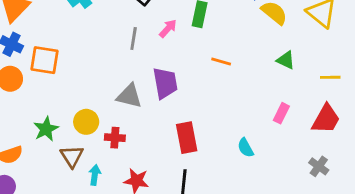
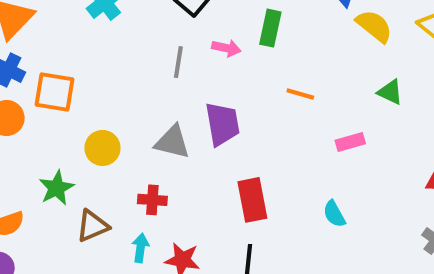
pink arrow: (168, 29) -> (226, 48), turned 60
pink rectangle: (281, 113) -> (350, 142), moved, turned 48
yellow circle: (86, 122) -> (102, 148), moved
brown triangle: (72, 156) -> (92, 226), turned 40
cyan arrow: (95, 175) -> (140, 248), moved

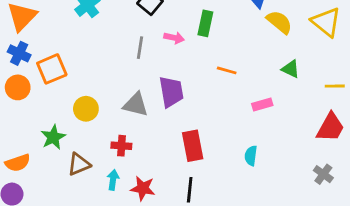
orange square: (55, 92) -> (52, 69), turned -32
cyan semicircle: (334, 214) -> (251, 156), turned 36

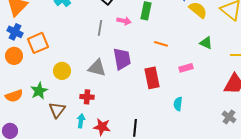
red rectangle: (193, 146) -> (152, 78), moved
orange semicircle: (18, 163) -> (14, 96), moved
brown triangle: (79, 164) -> (57, 110), turned -30

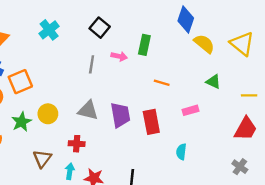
purple trapezoid: (122, 59) -> (120, 115), moved
green star: (39, 91) -> (21, 122), moved

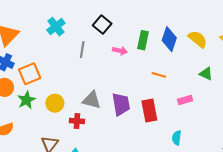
blue diamond: (186, 20) -> (169, 39), moved
gray line: (92, 64) -> (82, 50), moved
green star: (21, 122) -> (27, 100), moved
red cross: (77, 144) -> (77, 121), moved

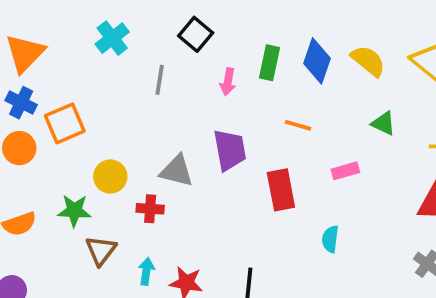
pink arrow: (120, 51) -> (228, 82), turned 88
green star: (27, 100) -> (74, 211), moved, turned 30
purple trapezoid: (121, 104) -> (230, 150), moved

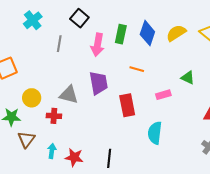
yellow semicircle: (368, 61) -> (176, 33), turned -72
pink arrow: (228, 82) -> (97, 45), size x1.5
green triangle: (383, 123) -> (188, 78), moved
cyan semicircle: (330, 239) -> (155, 133), size x1.5

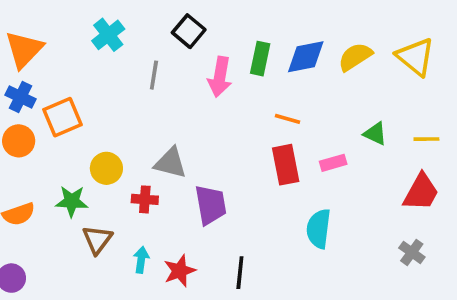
blue diamond: (147, 33) -> (306, 57), turned 60
purple trapezoid: (99, 83) -> (211, 205), moved
red rectangle: (127, 105) -> (286, 165), moved
red star: (74, 157) -> (180, 271), turned -30

